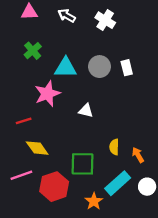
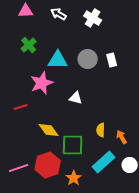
yellow diamond: (37, 148) -> (49, 130), moved
pink line: (21, 175) -> (19, 168), moved
orange star: (94, 201) -> (74, 178), moved

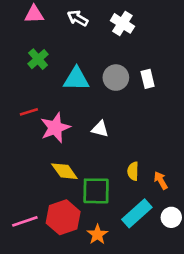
pink star: (42, 83) -> (55, 128), moved
red line: (21, 107) -> (29, 112), moved

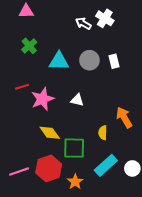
white arrow: (78, 18) -> (83, 23), moved
white cross: (122, 23) -> (105, 18), moved
orange arrow: (161, 180) -> (124, 117), moved, size x1.5

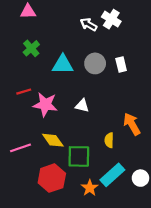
pink star: (43, 99) -> (45, 105), turned 30
pink line: (19, 172) -> (20, 148), moved
orange star: (75, 182) -> (90, 188), moved

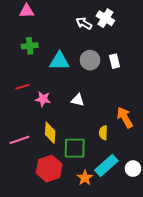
green cross: (31, 48) -> (30, 46), turned 35
pink star: (45, 105) -> (43, 99), size x0.7
yellow diamond: (53, 140) -> (50, 133), turned 40

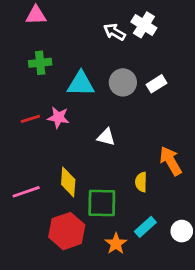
white rectangle: (115, 61) -> (157, 84), turned 72
pink star: (43, 99) -> (58, 117), moved
cyan rectangle: (106, 165) -> (145, 227), size x0.7

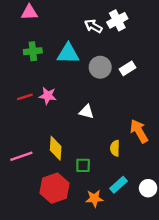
white cross: (144, 25) -> (117, 20), turned 30
cyan triangle: (81, 84) -> (68, 54), moved
green square: (102, 203) -> (83, 165), size x0.6
orange star: (116, 244) -> (94, 198), turned 30

